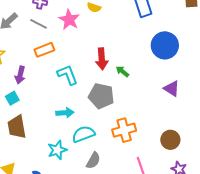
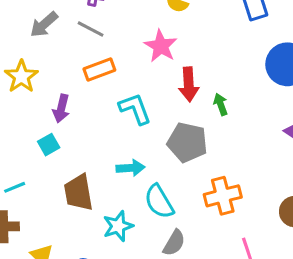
pink star: (69, 20) -> (161, 46), moved
green arrow: (122, 71) -> (221, 104), turned 32
brown trapezoid: (17, 127) -> (78, 193), moved
cyan semicircle: (83, 134) -> (159, 202), turned -100

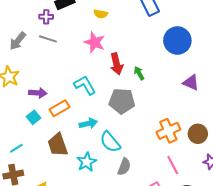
orange rectangle: (99, 69) -> (59, 108), moved
purple arrow: (61, 108) -> (38, 93), turned -90
orange cross: (223, 196) -> (168, 131), moved

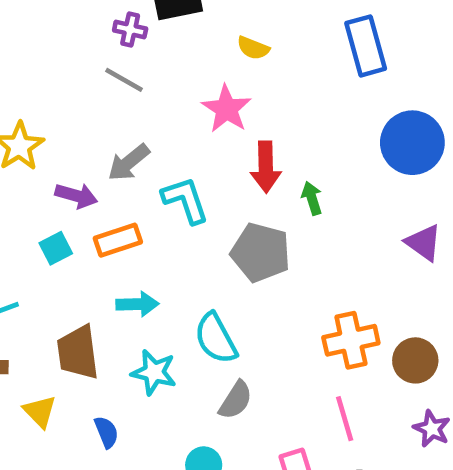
gray arrow: (18, 41) -> (129, 162), moved
cyan arrow: (88, 123) -> (137, 304), moved
brown trapezoid: (58, 145) -> (78, 352), moved
cyan star: (87, 162) -> (154, 372), turned 30

